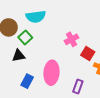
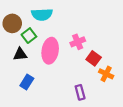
pink ellipse: (51, 73) -> (50, 51), moved
purple rectangle: (78, 86) -> (80, 92), turned -40

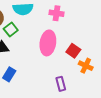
pink cross: (78, 42) -> (57, 13), moved, turned 32
pink ellipse: (50, 51) -> (48, 43), moved

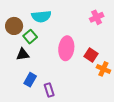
pink cross: (57, 13) -> (97, 17), moved, turned -32
purple rectangle: (61, 84) -> (49, 90), moved

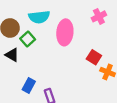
pink ellipse: (66, 48) -> (65, 32), moved
black triangle: (23, 54) -> (12, 55), moved, turned 40

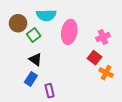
pink cross: (99, 16) -> (103, 37), moved
black triangle: (12, 55) -> (35, 59), moved

